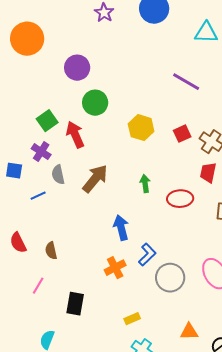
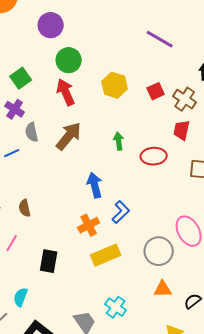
red arrow: (75, 135) -> (66, 92), moved
gray circle: (170, 278) -> (159, 251), moved
yellow rectangle: (132, 319) -> (106, 255), moved, size x1.8

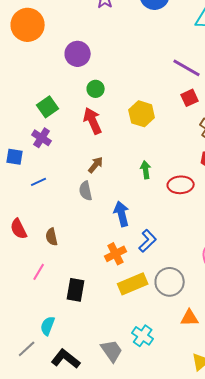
green circle: (69, 60) -> (96, 89), size x0.7
red square: (156, 91) -> (190, 98), moved
gray semicircle: (32, 132) -> (86, 191), moved
brown arrow: (69, 136) -> (96, 165), size x0.6
gray circle: (159, 251) -> (170, 282), moved

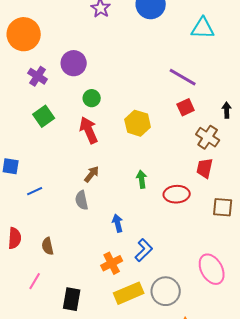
purple cross: (42, 138) -> (38, 76), moved
blue arrow: (122, 214) -> (118, 223), size x0.7
red semicircle: (19, 229) -> (15, 238), turned -150

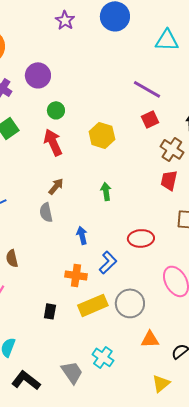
red ellipse: (177, 194) -> (141, 238), moved
orange cross: (112, 263) -> (76, 275), turned 35
black rectangle: (72, 299) -> (50, 311), moved, size x0.7

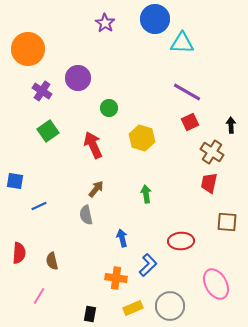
cyan triangle: (167, 40) -> (182, 43), moved
green circle: (56, 110) -> (109, 108), moved
yellow rectangle: (93, 305) -> (133, 308), size x0.7

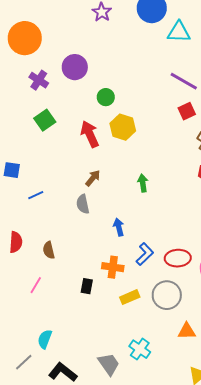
yellow hexagon: (142, 138) -> (123, 127), moved
red ellipse: (181, 241) -> (178, 258), moved
black rectangle: (90, 314) -> (87, 286), moved

